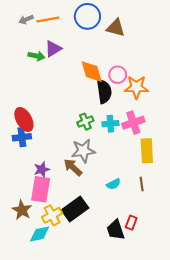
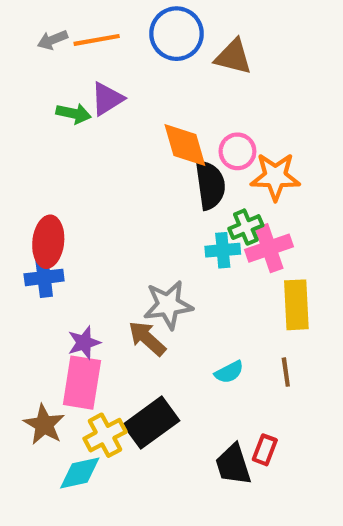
red ellipse: (24, 119) -> (48, 242), turned 35
green cross: (85, 122) -> (246, 227), moved

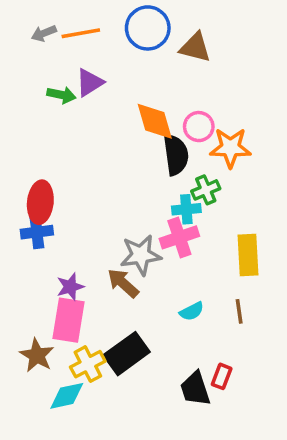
pink cross: (269, 248) -> (179, 237), moved

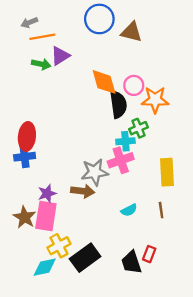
orange line: (81, 33) -> (42, 37), moved
brown arrow: (123, 283) -> (83, 191), turned 145
black rectangle: (127, 354) -> (85, 258), moved
brown star: (37, 355) -> (25, 217), moved

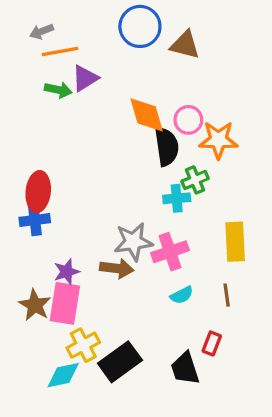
pink cross: (121, 160) -> (170, 252), moved
red rectangle: (149, 254) -> (212, 343), moved

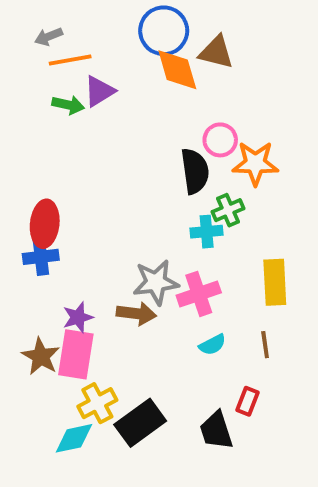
orange diamond: (147, 115) -> (177, 70), moved

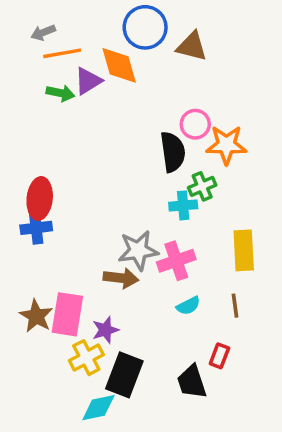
orange diamond: (177, 70) -> (119, 65), moved
purple star: (78, 317) -> (105, 330), moved
black rectangle: (140, 423) -> (124, 375), turned -33
cyan diamond: (74, 438) -> (98, 408), moved

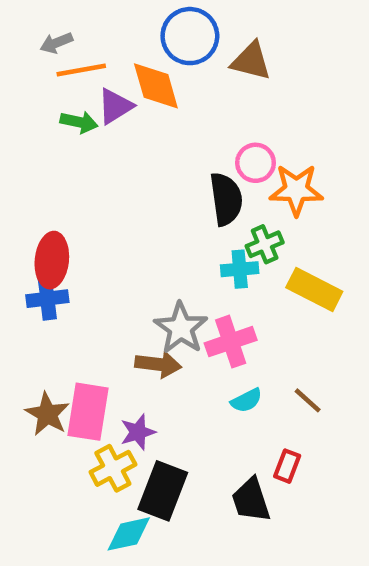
gray star: (138, 250) -> (181, 328), turned -30
yellow rectangle: (244, 250) -> (314, 290), moved, turned -60
brown line: (235, 306) -> (308, 400), turned -40

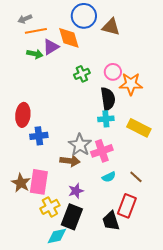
black semicircle: (226, 199) -> (108, 99), moved
green cross: (265, 244) -> (82, 74), moved
blue cross: (47, 299) -> (39, 136), moved
purple star: (138, 432) -> (76, 191), moved
red rectangle: (287, 466) -> (127, 206), size x1.6

